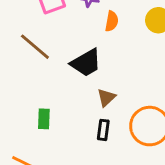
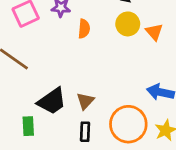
black trapezoid: (86, 63) -> (52, 101), moved

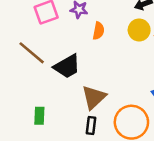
black trapezoid: (52, 101) -> (67, 66), moved
brown triangle: (85, 101) -> (94, 97), size x1.5

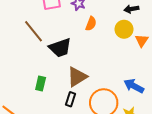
green rectangle: (39, 116) -> (41, 83), moved

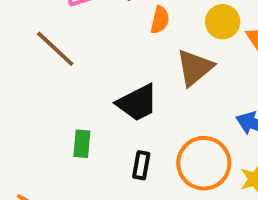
black trapezoid: (60, 48) -> (137, 103), moved
brown triangle: (77, 77) -> (195, 68), moved

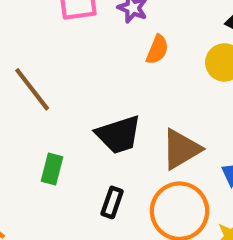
brown line: (55, 49) -> (32, 89), moved
brown triangle: (195, 68) -> (181, 149), moved

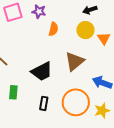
brown triangle: (181, 149) -> (74, 61), moved

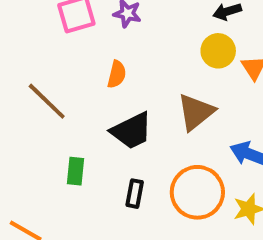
orange semicircle: (53, 29) -> (117, 74), moved

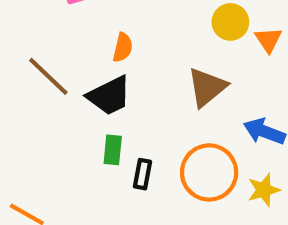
black trapezoid: (132, 131) -> (109, 96), moved
green rectangle: (75, 171) -> (113, 150), moved

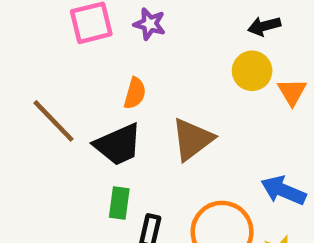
brown triangle: (207, 87) -> (192, 139), moved

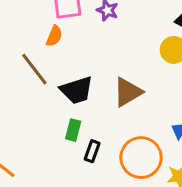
orange semicircle: (135, 93) -> (54, 36), moved

